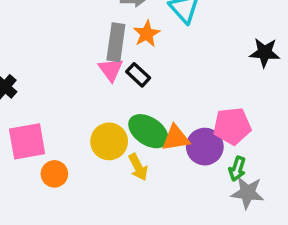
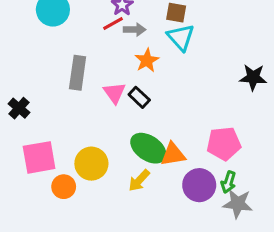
gray rectangle: (116, 42) -> (78, 73), moved
yellow circle: (109, 141) -> (91, 164), moved
purple circle: (205, 147) -> (199, 185), moved
yellow arrow: (138, 167) -> (139, 181), turned 70

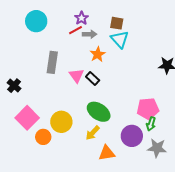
orange triangle: (173, 154) -> (107, 153), moved
pink square: (39, 157) -> (27, 118), turned -35
green arrow: (228, 182) -> (151, 124), moved

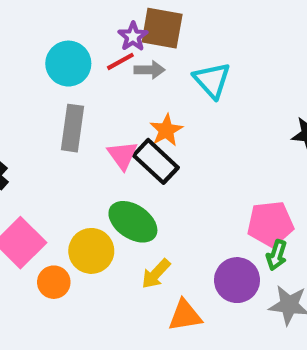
cyan circle: (36, 21) -> (68, 64), moved
brown square: (117, 23) -> (162, 28), moved, size x1.5
orange star: (98, 54) -> (166, 130), moved
black rectangle: (93, 79) -> (156, 161), size x1.5
green ellipse: (99, 112) -> (133, 222), moved

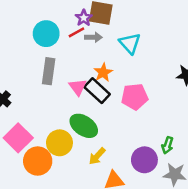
pink pentagon: (270, 224) -> (135, 97), moved
orange circle: (54, 282) -> (38, 161), size x1.5

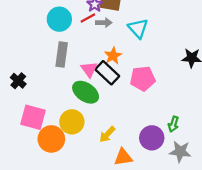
green ellipse: (84, 126) -> (86, 92), moved
pink square: (18, 138) -> (33, 117), turned -30

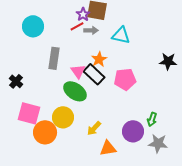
cyan circle: (59, 19) -> (33, 26), moved
cyan triangle: (138, 28) -> (121, 35), turned -36

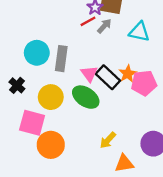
cyan circle: (33, 26) -> (37, 53), moved
gray arrow: (91, 30) -> (104, 26), turned -48
orange star: (99, 59) -> (128, 74), moved
yellow circle: (63, 117) -> (51, 97), moved

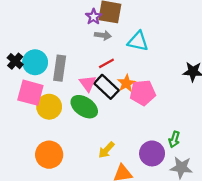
red line: (88, 21) -> (106, 63), moved
gray arrow: (104, 26) -> (103, 35), turned 56
black cross: (17, 85) -> (15, 61), moved
pink square: (32, 123) -> (30, 93), moved

